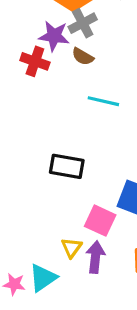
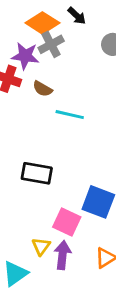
brown semicircle: (83, 57) -> (42, 89), moved

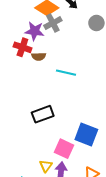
brown semicircle: (42, 89) -> (39, 56), moved, turned -32
black rectangle: (37, 173) -> (43, 114), turned -30

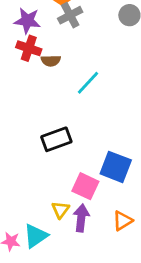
purple star: (35, 31) -> (27, 21), moved
cyan line: (66, 73) -> (88, 83), turned -60

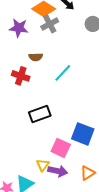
red cross: (29, 48) -> (21, 76), moved
purple arrow: (81, 218) -> (58, 171), turned 96

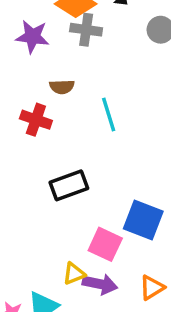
gray cross: (50, 24) -> (86, 30), turned 36
cyan line: (63, 73) -> (109, 114), turned -60
yellow triangle: (43, 165) -> (74, 274), turned 32

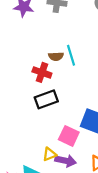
brown semicircle: (62, 87) -> (56, 56), moved
red cross: (36, 120) -> (42, 72), moved

